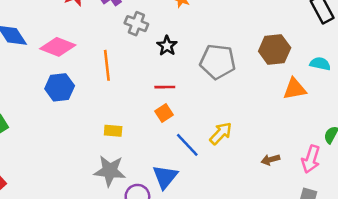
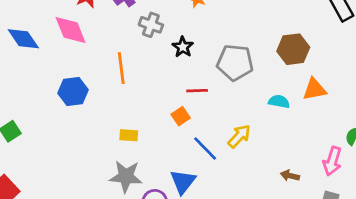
pink diamond: (58, 47) -> (71, 30), moved, turned 48
cyan semicircle: (320, 64) -> (279, 102), moved
red line: (165, 87) -> (197, 91), moved
brown arrow: (270, 160) -> (290, 176), moved, turned 30

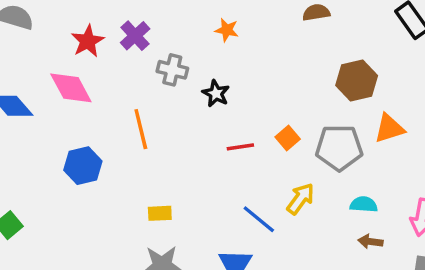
gray pentagon: (235, 63) -> (339, 148), moved
cyan semicircle: (279, 102) -> (364, 204), moved
orange square: (181, 116) -> (288, 138), moved

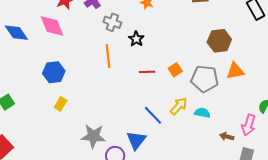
orange line: (141, 129) -> (108, 56), moved
cyan semicircle: (364, 204) -> (202, 113), moved
yellow rectangle: (160, 213) -> (61, 104), moved, turned -64
brown arrow: (370, 242) -> (227, 137), moved

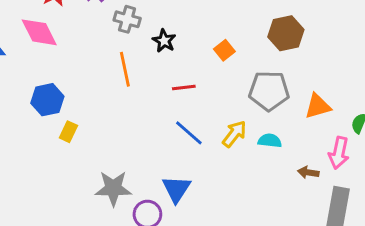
orange square: (175, 70) -> (224, 50), moved
orange triangle: (235, 71) -> (318, 106), moved
yellow rectangle: (61, 104) -> (68, 132), moved
blue line: (153, 115) -> (189, 133), moved

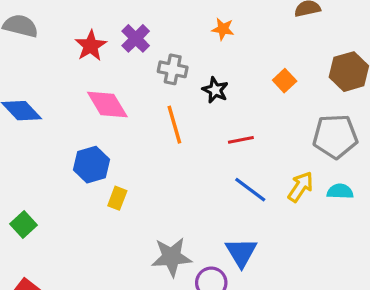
pink diamond: (39, 32) -> (107, 105), moved
orange square: (224, 50) -> (285, 81), moved

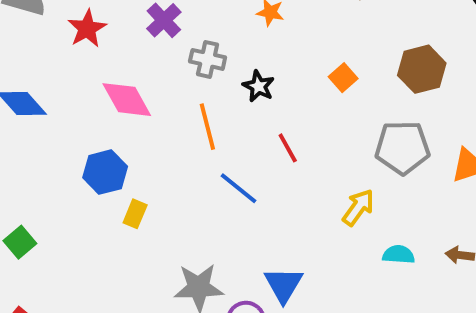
red star: (91, 46) -> (87, 29), moved
red line: (241, 140) -> (288, 148), turned 70
blue line: (250, 190) -> (239, 188), moved
cyan semicircle: (340, 191) -> (399, 255), moved

